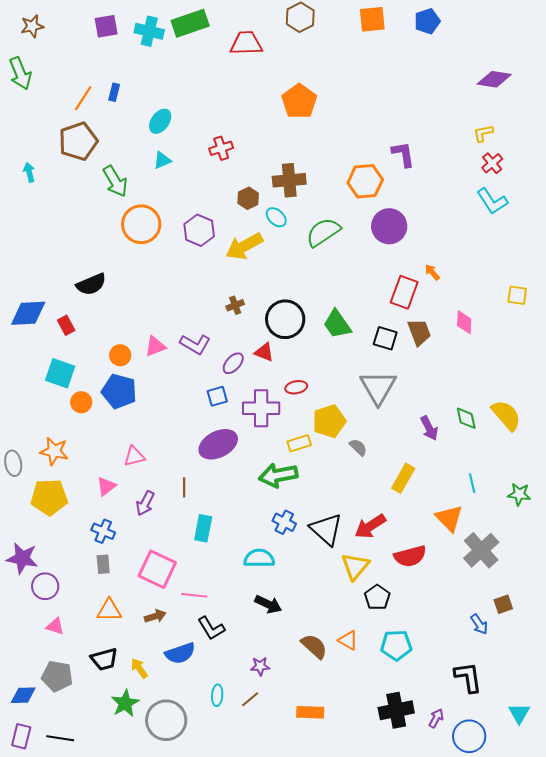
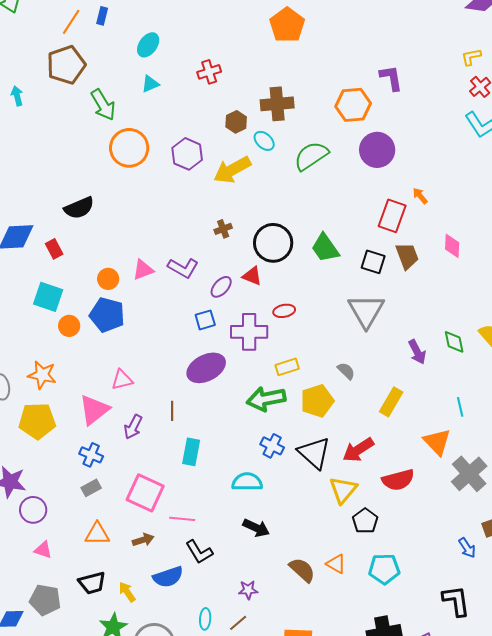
yellow pentagon: (329, 421) -> (317, 401), moved
pink triangle: (106, 486) -> (94, 410), size x1.6
gray rectangle: (103, 564) -> (91, 488), turned 66

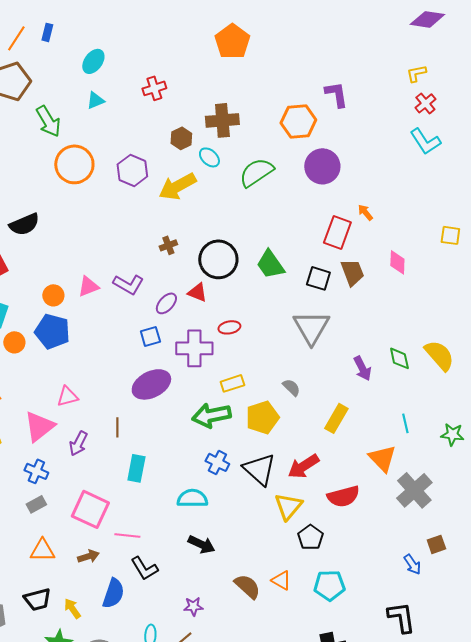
blue semicircle: (168, 577) -> (113, 593), turned -52

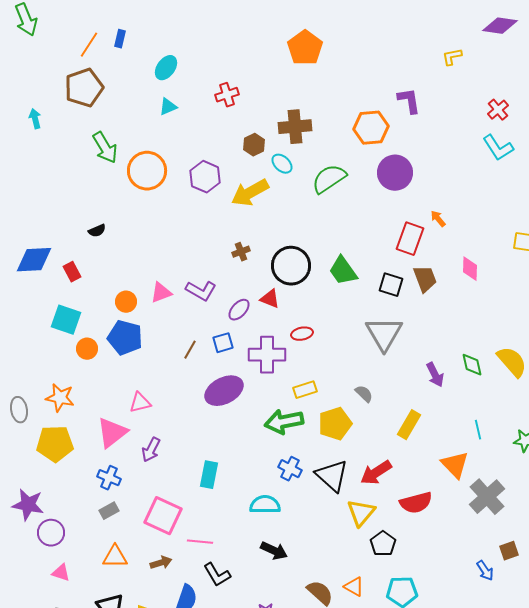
yellow L-shape: (416, 73) -> (452, 57), moved
green arrow: (48, 121) -> (105, 148), moved
black semicircle: (24, 224) -> (97, 231), size x0.6
brown line: (117, 427) -> (190, 350), moved, turned 30

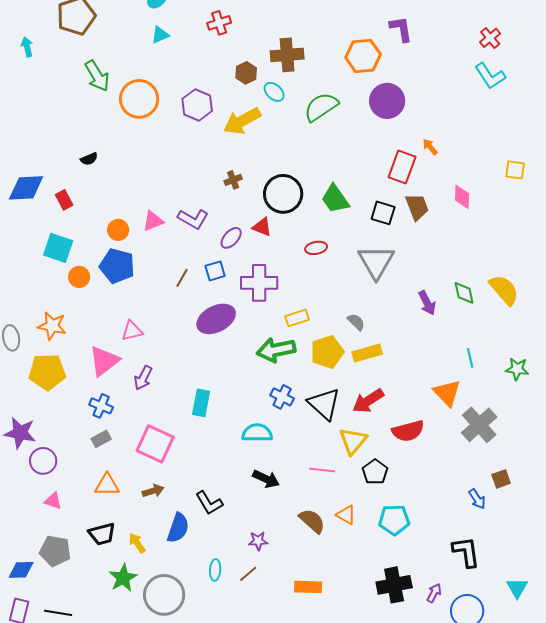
red ellipse: (302, 334) -> (316, 248), moved
yellow rectangle: (409, 425) -> (367, 353), moved, turned 44
pink line: (200, 542) -> (322, 470), moved

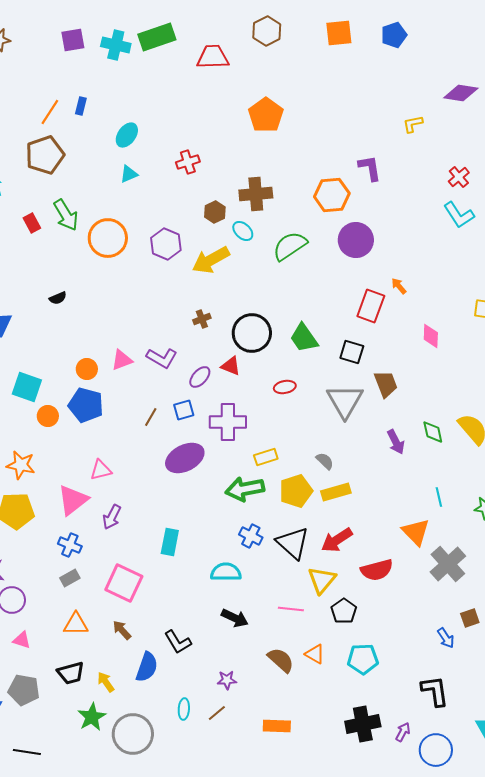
red rectangle: (64, 200) -> (32, 223), moved
brown trapezoid: (417, 207) -> (386, 384), moved
brown arrow: (153, 491) -> (122, 630), turned -115

